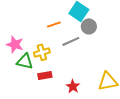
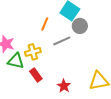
orange line: (54, 24) -> (45, 24), turned -48
red rectangle: (45, 75) -> (36, 75), turned 64

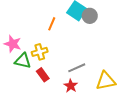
gray circle: (80, 26) -> (90, 16), moved
gray line: (62, 41) -> (77, 68), moved

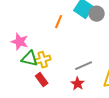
yellow cross: (40, 52) -> (43, 60), moved
red rectangle: (43, 75) -> (42, 80), moved

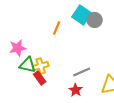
pink star: (20, 42) -> (18, 48), turned -30
red rectangle: (42, 80) -> (40, 78), moved

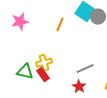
pink star: (18, 48) -> (20, 22), moved
green triangle: (28, 65) -> (25, 72), moved

